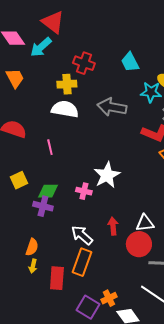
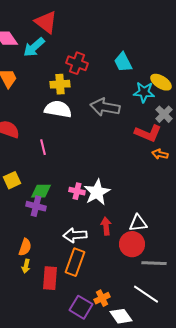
white star: (107, 175) -> (97, 192), moved
white arrow: (82, 235) -> (75, 235), turned -45

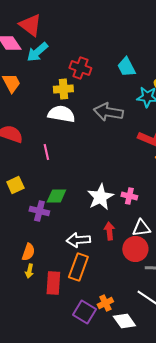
red triangle: (46, 22) -> (30, 25), moved
green diamond: (41, 191) -> (56, 196), moved
pink cross: (77, 191) -> (129, 196), moved

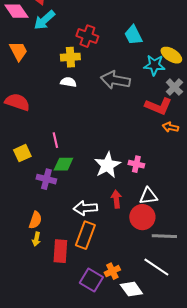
white semicircle: (61, 114) -> (68, 82), size x0.6
pink line: (46, 152) -> (55, 140), moved

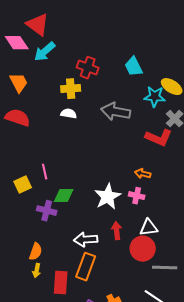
red semicircle: (17, 102) -> (18, 118), moved
orange arrow: (170, 127) -> (143, 174), moved
pink line: (55, 140) -> (45, 172), moved

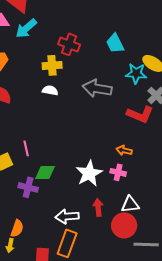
yellow arrow: (37, 271) -> (10, 245), moved

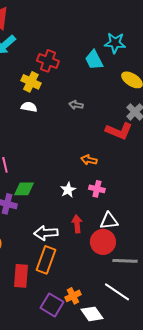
yellow cross: (52, 65) -> (31, 82), turned 30
cyan star: (136, 73) -> (115, 43), moved
gray arrow: (97, 88) -> (76, 105), size x0.5
orange arrow: (124, 150) -> (89, 160), moved
white star: (89, 173) -> (68, 190), size x0.6

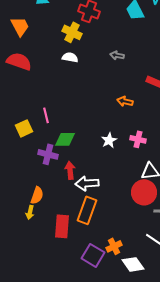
orange arrow: (89, 160) -> (125, 101), moved
red arrow: (77, 224) -> (70, 170), moved

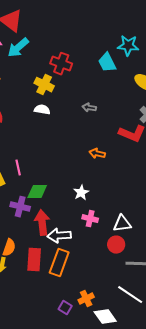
pink cross: (138, 139) -> (90, 219), moved
red arrow: (70, 170) -> (42, 223), size x1.4
red circle: (144, 192) -> (116, 245), size x0.7
red rectangle: (62, 226) -> (34, 260), moved
purple square: (93, 255) -> (65, 308), size x0.6

